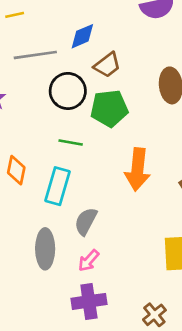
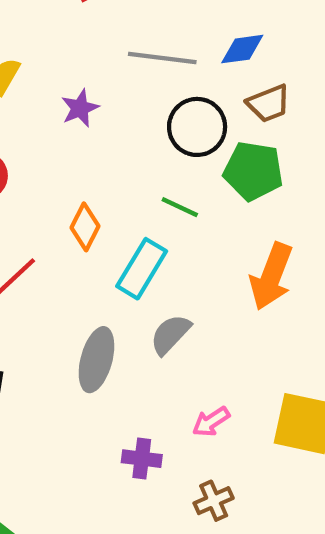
pink arrow: (89, 261) -> (211, 422), moved
purple cross: (89, 301) -> (142, 459), size x0.7
brown cross: (154, 315) -> (214, 501), moved

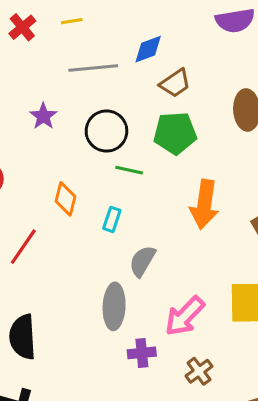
black circle: (197, 127) -> (106, 131), moved
cyan rectangle: (142, 269) -> (112, 219), size x0.6
gray ellipse: (96, 360) -> (114, 306), moved
pink arrow: (211, 422) -> (185, 316), size x1.6

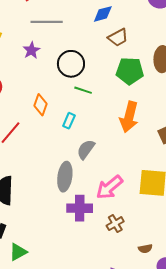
gray line: (93, 68) -> (47, 22), moved
green pentagon: (175, 133) -> (130, 71), moved
purple cross: (142, 353) -> (80, 208), size x1.4

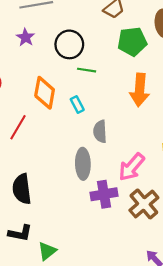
orange diamond: (40, 105) -> (45, 93), size x1.4
cyan rectangle: (69, 121) -> (77, 105), turned -42
gray semicircle: (86, 149) -> (100, 132), turned -30
brown cross: (115, 224) -> (144, 204), size x1.6

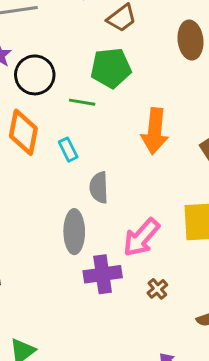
green pentagon: (132, 42) -> (111, 68), moved
black circle: (69, 44) -> (35, 75), moved
brown cross: (144, 204) -> (157, 289), size x0.5

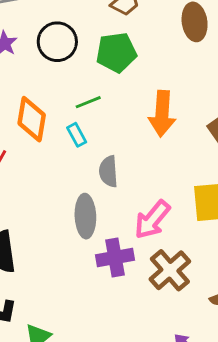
black circle: (35, 75) -> (57, 42), moved
green line: (82, 102) -> (88, 102), moved, turned -30
brown cross: (157, 289) -> (170, 270), size x2.0

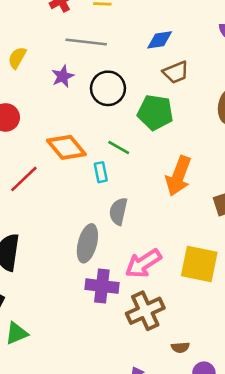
green line: (88, 102) -> (119, 147), turned 35
orange diamond: (32, 119) -> (66, 147), turned -66

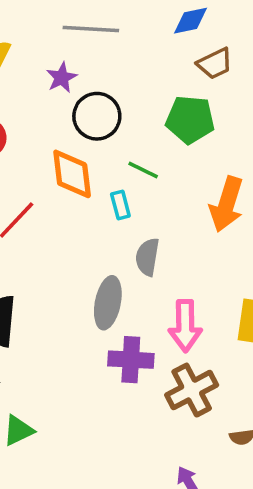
black circle: (108, 88) -> (97, 116), moved
orange diamond: (66, 147) -> (72, 174), turned 36
pink arrow: (143, 263) -> (185, 326), turned -54

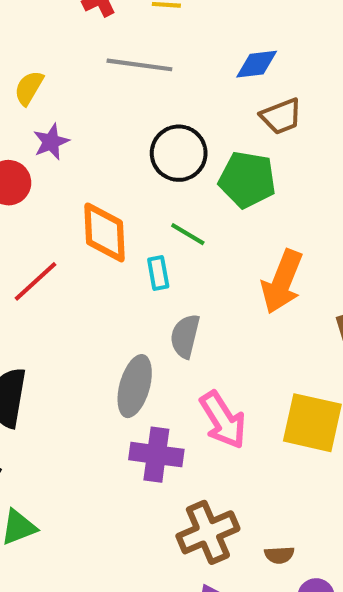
purple star: (62, 78) -> (51, 142), moved
black circle: (97, 116) -> (179, 153), moved
pink arrow: (185, 326) -> (223, 420), turned -36
brown cross: (192, 390) -> (208, 532), moved

